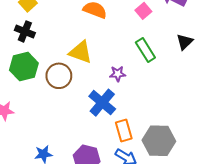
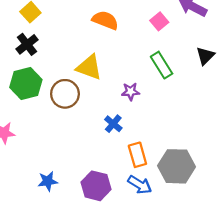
black cross: (25, 31) -> (27, 44), turned 30
blue cross: (102, 103) -> (113, 124), size x0.6

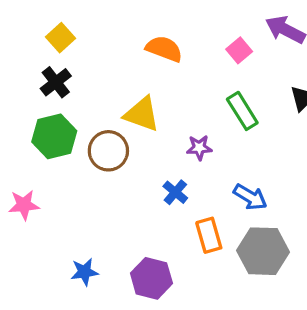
blue arrow: (140, 185) -> (250, 197), moved

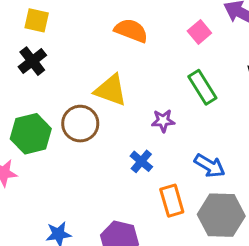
yellow square: (61, 38) -> (37, 20), turned -35
green hexagon: (54, 136) -> (31, 134), moved

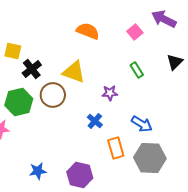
yellow square: (37, 20) -> (13, 51), moved
black cross: (32, 61) -> (32, 69), moved
green rectangle: (202, 87) -> (137, 70), size x0.7

